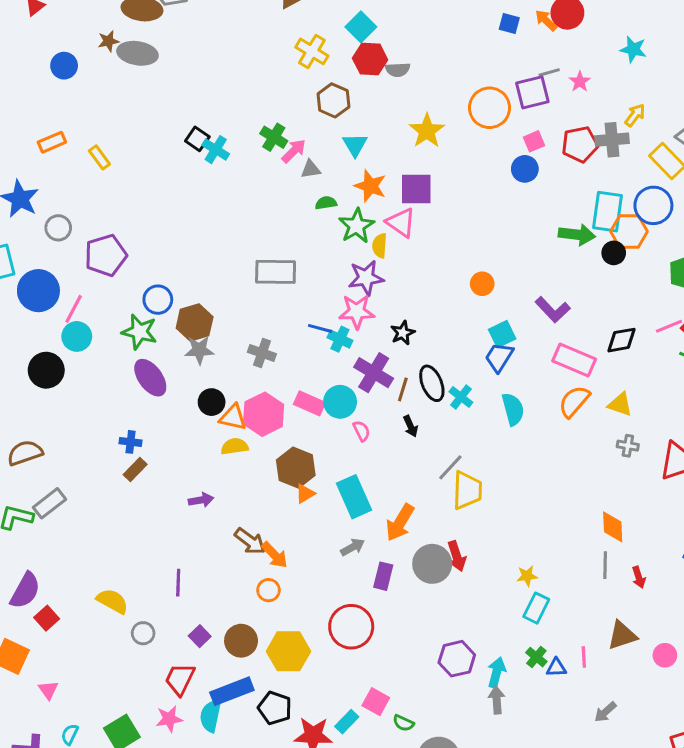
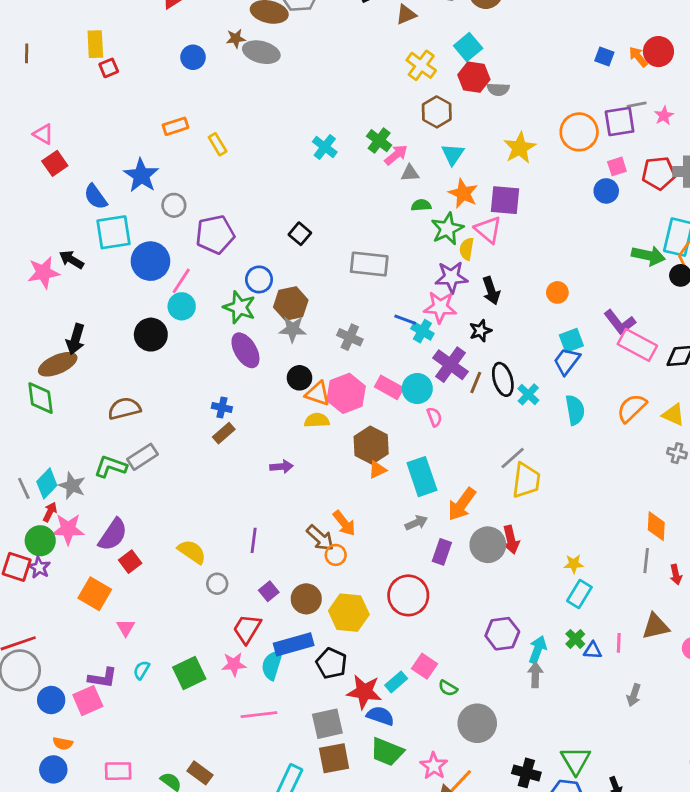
black square: (197, 139) -> (300, 234), moved
pink rectangle: (574, 360) -> (637, 345), moved
black arrow: (411, 426) -> (491, 291), moved, size x1.4
brown arrow: (250, 541) -> (320, 538), moved
gray arrow: (605, 712) -> (634, 695), turned -35

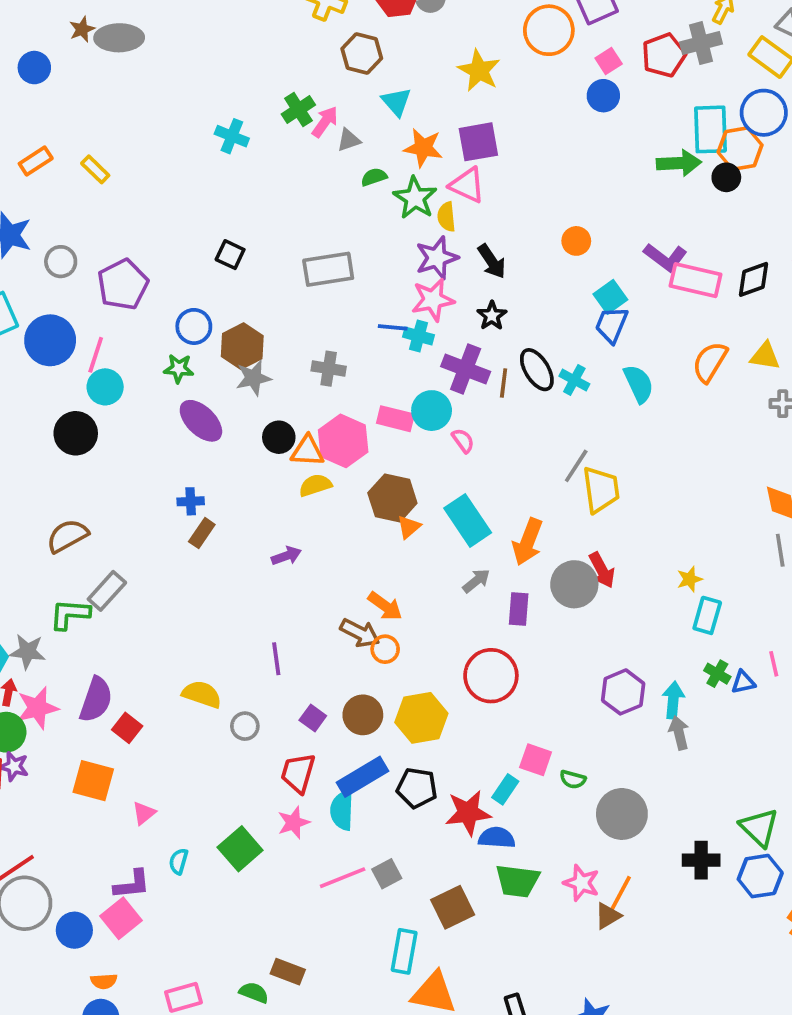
green cross: (379, 141) -> (298, 110), turned 35
green star: (239, 307) -> (179, 368), size x0.7
pink triangle: (126, 628) -> (144, 813), turned 36
gray square: (327, 724) -> (387, 874), moved, size x0.7

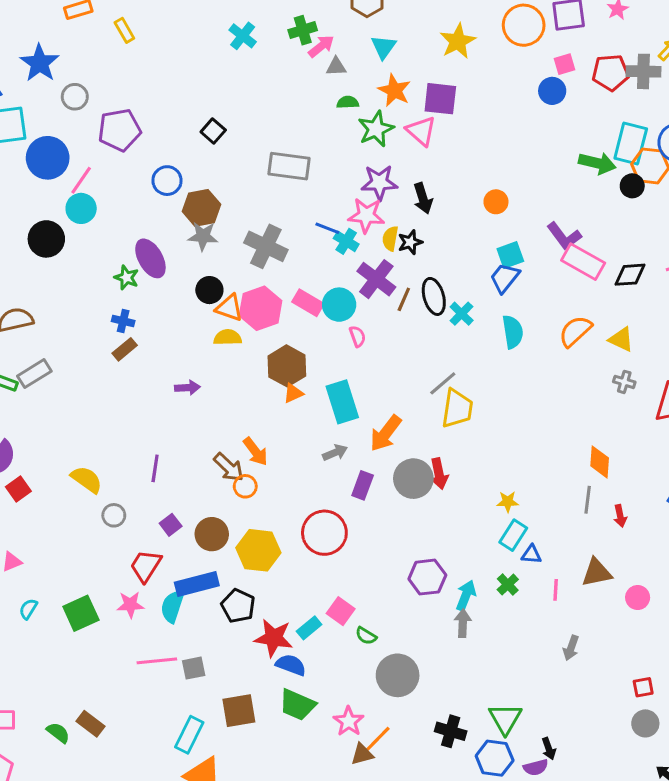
yellow semicircle: (446, 217) -> (390, 238), moved
green star: (179, 368) -> (126, 278), moved
gray cross: (329, 369) -> (266, 246), size x1.5
blue triangle: (743, 682) -> (531, 554), moved

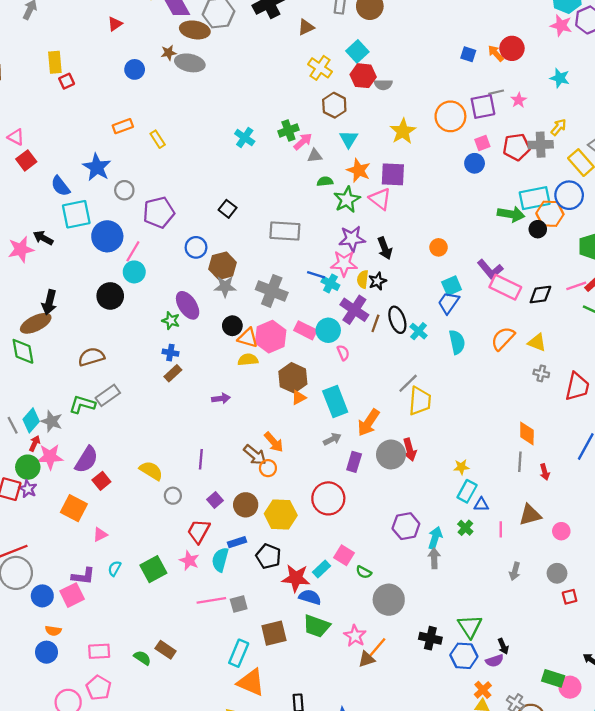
cyan rectangle: (631, 143) -> (535, 198), turned 68
blue rectangle: (197, 584) -> (237, 542), size x0.6
pink star: (130, 605) -> (189, 561), turned 30
gray circle: (645, 723) -> (557, 573), moved

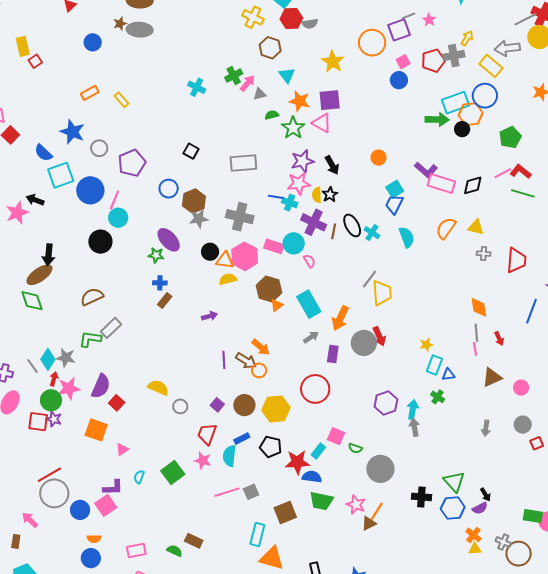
purple line: (201, 459) -> (224, 360), moved
pink line: (501, 529) -> (475, 349), moved

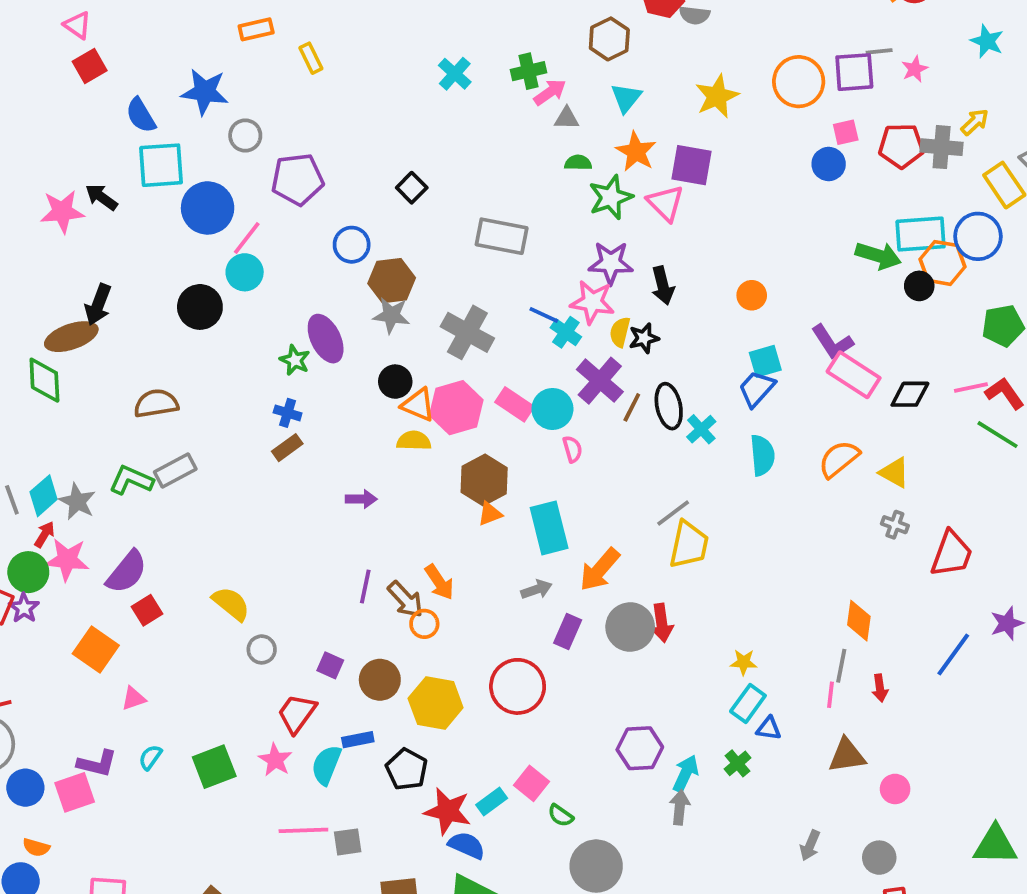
blue star: (72, 132) -> (205, 92), turned -30
purple square: (217, 405) -> (330, 665), turned -32

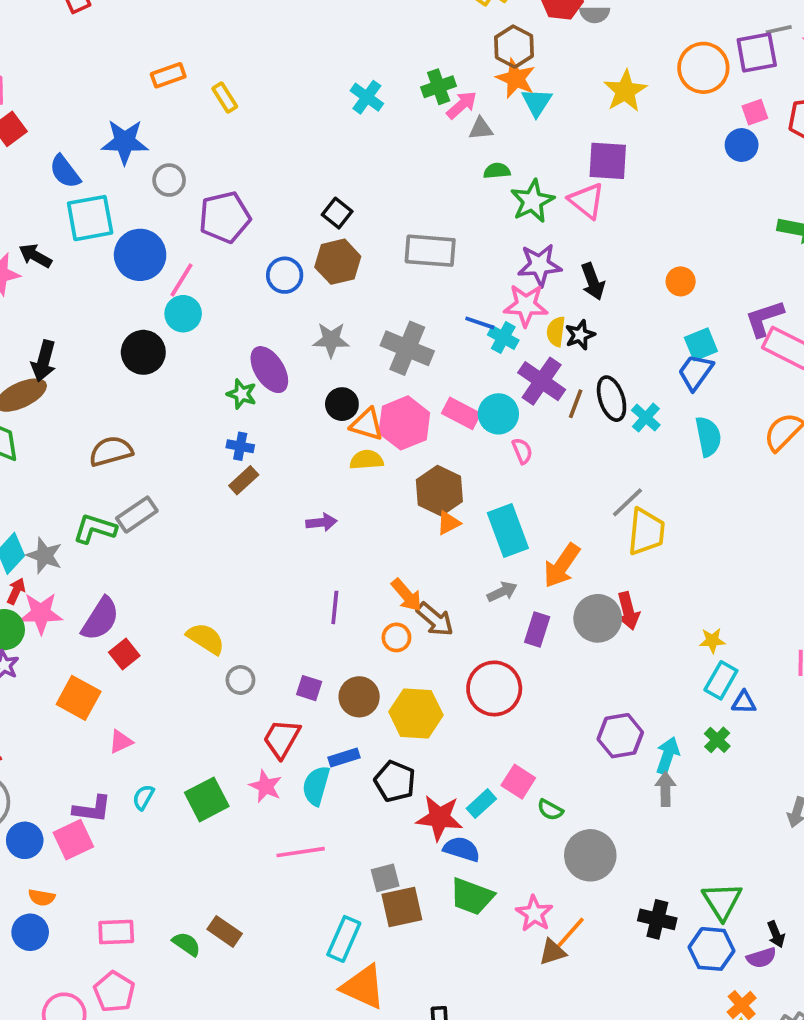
orange star: (636, 152) -> (516, 78), moved
brown hexagon: (392, 281) -> (338, 262), moved
purple L-shape: (832, 342) -> (764, 318), turned 111
brown arrow: (405, 599) -> (435, 619), moved
gray square: (348, 842) -> (385, 878), moved

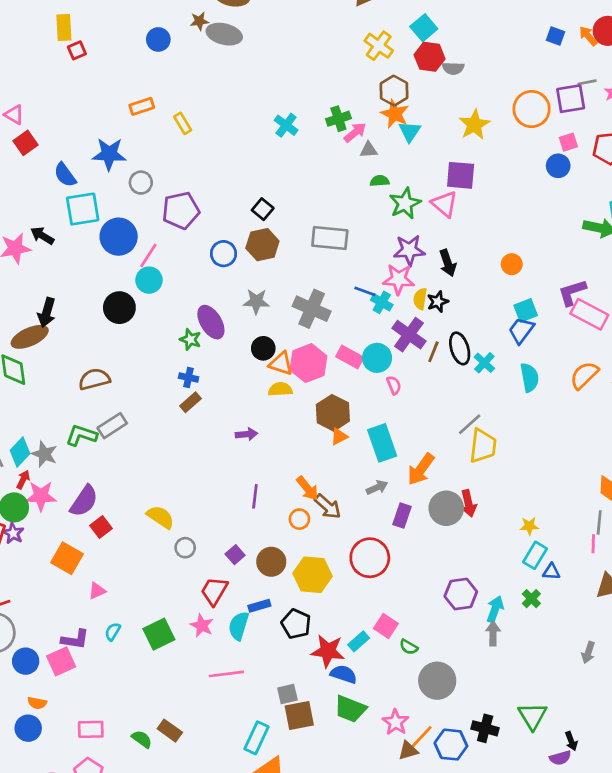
purple square: (309, 688) -> (235, 555), turned 30
blue hexagon: (712, 949) -> (451, 745), moved

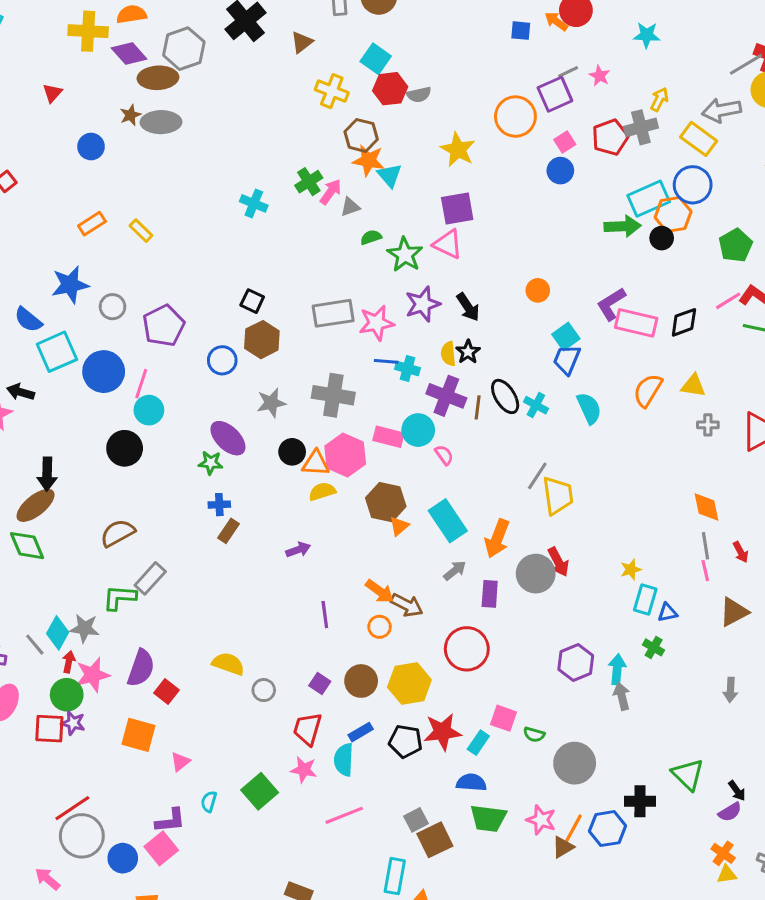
pink star: (399, 279) -> (376, 323), moved
red star: (328, 651) -> (442, 732), moved

